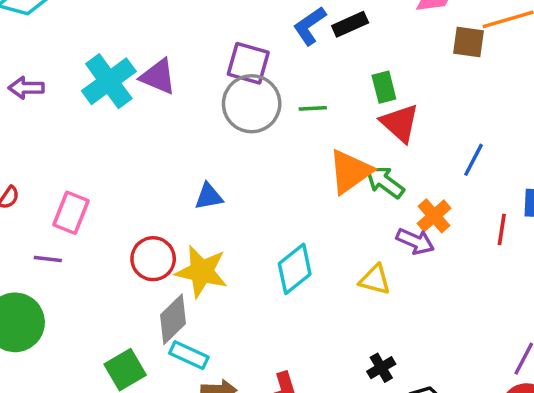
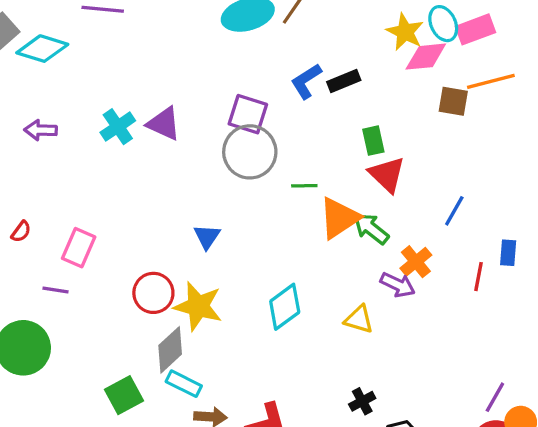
cyan cross: (109, 81) -> (118, 127), size x0.7
green line: (313, 108) -> (304, 186), moved
blue triangle: (209, 196) -> (207, 237), turned -48

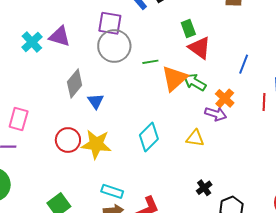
gray diamond: (170, 350) -> (75, 84), moved
cyan rectangle: (184, 384) -> (112, 191), moved

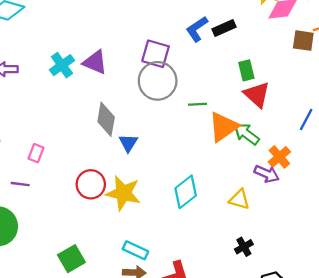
gray diamond: (75, 84) -> (106, 119), turned -36
pink rectangle: (19, 119) -> (36, 153), size x0.7
black cross: (204, 188) -> (244, 247), moved

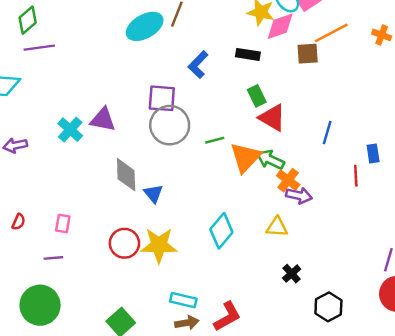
black rectangle: (224, 28) -> (248, 54), moved, turned 45
orange cross: (279, 157) -> (288, 180), moved

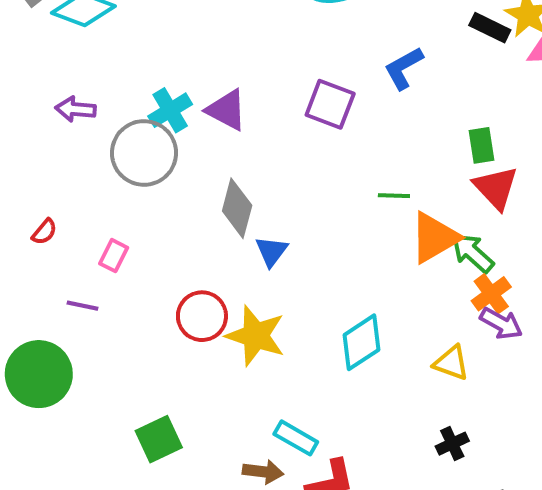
black rectangle: (248, 54) -> (490, 28), moved
gray circle: (170, 125) -> (144, 153), moved
cyan rectangle: (183, 300) -> (296, 438), moved

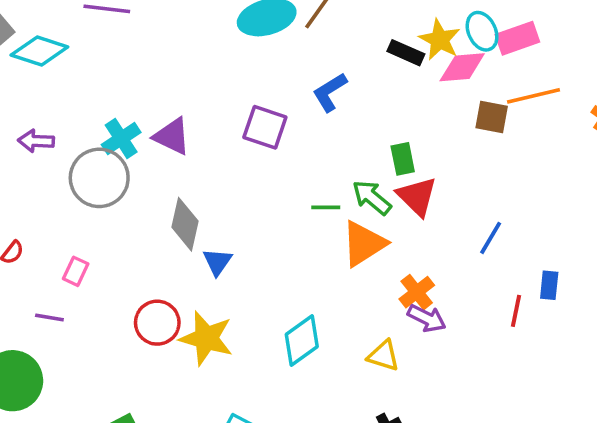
green arrow: (473, 253) -> (372, 197), moved

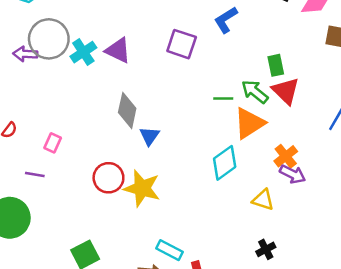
gray circle: (99, 178) -> (49, 39), moved
cyan diamond: (302, 340) -> (225, 163), moved

